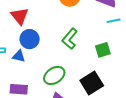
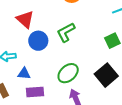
green L-shape: (70, 39) -> (66, 32), moved, turned 30
blue triangle: (19, 56) -> (24, 74), moved

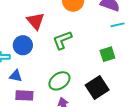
red triangle: (25, 19) -> (36, 21), moved
blue circle: (38, 41) -> (23, 45), moved

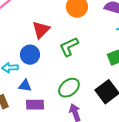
red triangle: (36, 21) -> (41, 30), turned 30

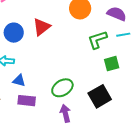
green L-shape: (69, 47) -> (97, 40), moved
blue circle: (30, 55) -> (14, 33), moved

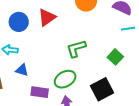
green L-shape: (97, 40) -> (76, 49), moved
green square: (112, 64) -> (115, 57), turned -35
purple rectangle: (27, 101) -> (40, 92), moved

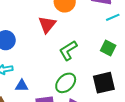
red triangle: (47, 17) -> (47, 25), moved
black square: (102, 89) -> (104, 83), turned 30

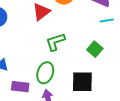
green ellipse: (66, 83) -> (45, 73), turned -40

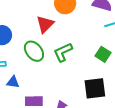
green ellipse: (45, 73) -> (34, 51), moved, turned -50

